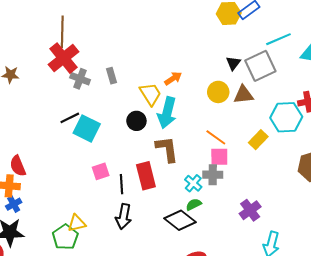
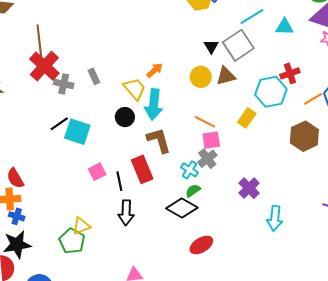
gray cross: (213, 175) -> (207, 159), turned -30
blue cross: (14, 204) -> (17, 216), turned -35

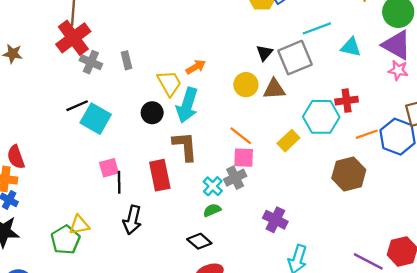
black line: (119, 181) -> (119, 182), moved
purple cross: (249, 188) -> (275, 220), turned -30
black diamond: (182, 208) -> (199, 241), moved, size x0.7

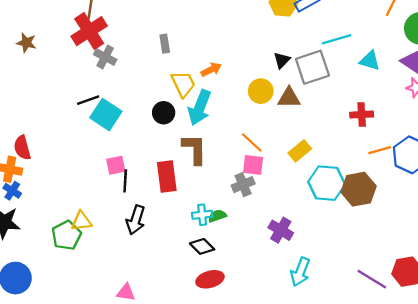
gray rectangle: (127, 60) -> (165, 44), moved
cyan hexagon: (321, 117) -> (327, 183), moved
cyan cross: (213, 186) -> (202, 215), moved, turned 36

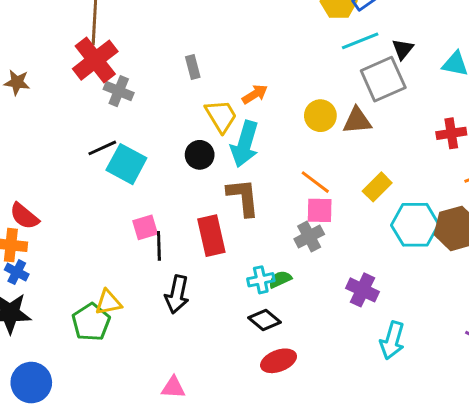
cyan line: (337, 39) -> (360, 41), moved
black triangle: (282, 60) -> (403, 49), moved
red semicircle: (22, 148) -> (24, 216), turned -30

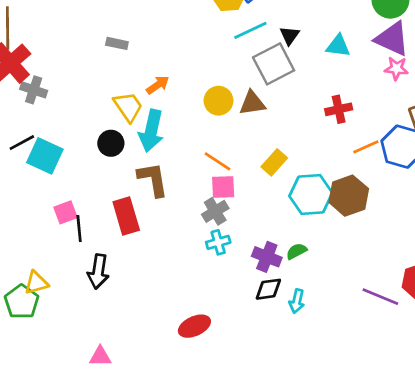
gray rectangle: (193, 67) -> (117, 43), moved, turned -60
green semicircle: (280, 279) -> (296, 251), moved
cyan cross: (261, 280) -> (218, 242), moved
black diamond: (264, 320) -> (268, 289), moved, turned -44
cyan arrow: (392, 340) -> (297, 301), size x0.7

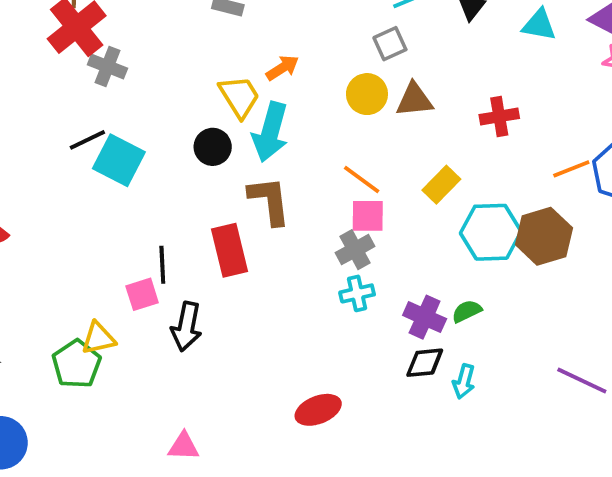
gray square: (274, 64) -> (390, 44), moved, size x0.6
red cross: (339, 109) -> (499, 117), moved
pink square: (65, 212) -> (142, 294), moved

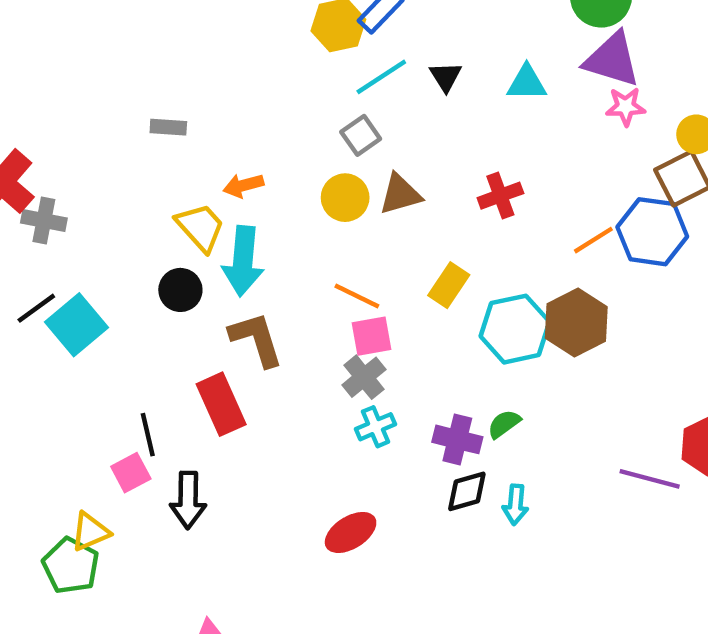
orange arrow: (282, 68) -> (243, 185), turned -152
cyan square: (119, 160) -> (76, 325), turned 33
red ellipse: (318, 410) -> (351, 532), moved

